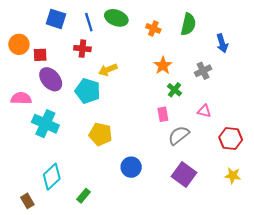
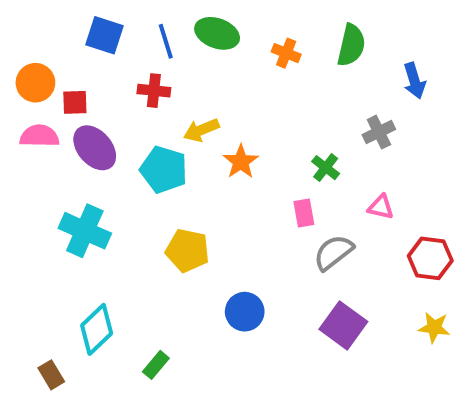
orange star: (163, 66) -> (241, 162), moved
pink semicircle: (21, 98) -> (39, 136), moved

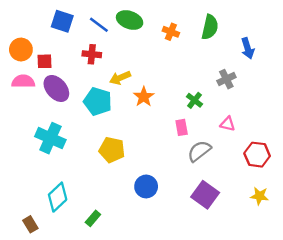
blue line: (166, 41) -> (99, 25), turned -36

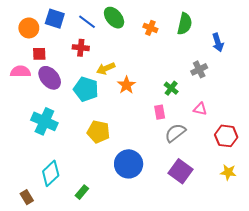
green ellipse: (130, 20) -> (114, 18), turned 30
orange circle: (21, 50) -> (29, 28), moved
blue circle: (146, 186) -> (129, 164), size x1.4

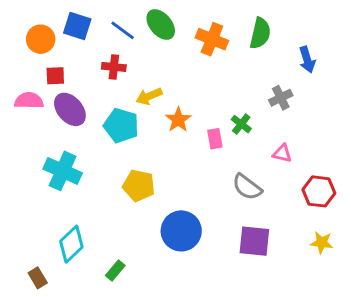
orange cross: (150, 28) -> (212, 39), size x1.5
pink rectangle: (160, 112) -> (215, 139), moved
gray semicircle: (175, 133) -> (247, 187), turned -105
purple square: (180, 171) -> (254, 241), turned -30

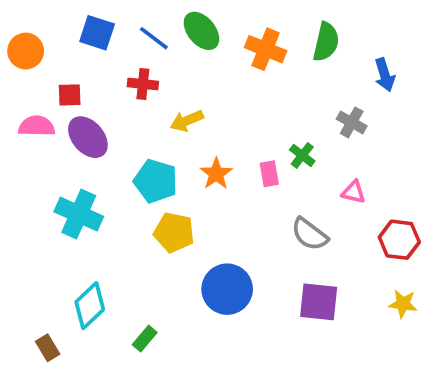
orange circle: (41, 39) -> (26, 51), moved
gray cross: (281, 98) -> (352, 122), turned -35
orange star: (178, 120) -> (216, 174), moved
cyan pentagon: (121, 126) -> (156, 181), moved

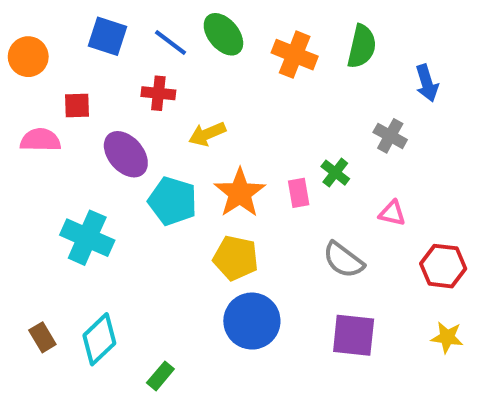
purple ellipse: (88, 137) -> (126, 154), moved
orange star: (216, 174) -> (240, 193), size x1.4
yellow pentagon: (174, 232) -> (236, 258), moved
brown rectangle: (48, 348) -> (42, 337), moved

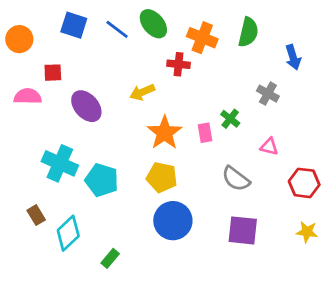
red cross: (158, 93) -> (179, 64), moved
cyan pentagon: (173, 201) -> (102, 180), moved
brown rectangle: (42, 337) -> (36, 215), moved

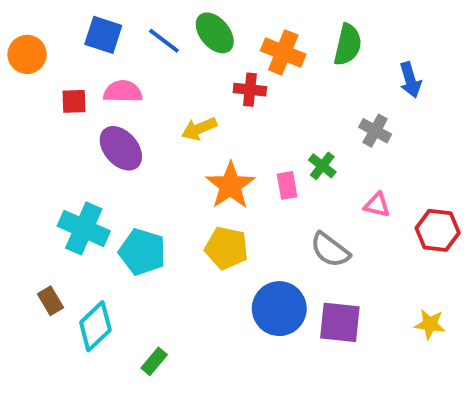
pink semicircle: (28, 96) -> (123, 92), moved
red hexagon: (304, 183) -> (438, 230), moved
blue circle: (173, 221) -> (279, 309), moved

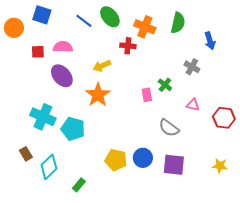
blue square: (103, 35) -> (42, 15), moved
orange star: (230, 185) -> (98, 95), moved
yellow pentagon: (226, 248) -> (116, 160), moved
blue circle: (279, 309) -> (143, 158), size x0.7

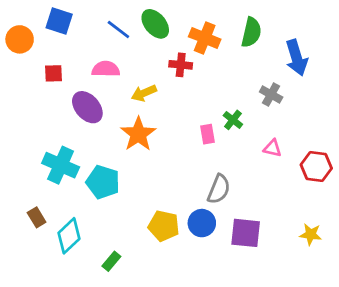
blue arrow: (210, 41) -> (296, 58), size x1.4
pink semicircle: (63, 47) -> (106, 69), moved
gray semicircle: (169, 128) -> (219, 189), moved, turned -105

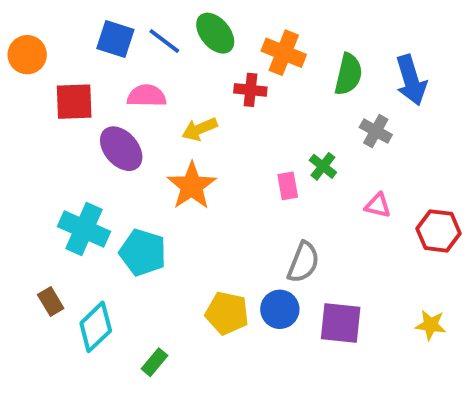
blue square: (59, 21) -> (115, 39), moved
green semicircle: (251, 32) -> (348, 74), moved
red square: (53, 73) -> (74, 102), size x1.5

